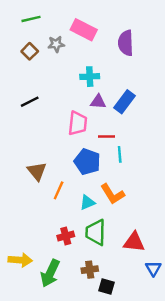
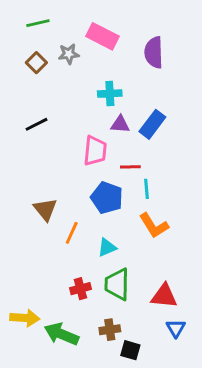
orange L-shape: (112, 194) -> (154, 226), moved
blue triangle: (153, 268) -> (176, 328), moved
green arrow: (50, 273) -> (61, 334), turned 88

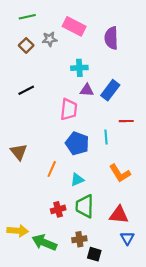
red line: (130, 167) -> (126, 121), moved
brown triangle: (45, 209) -> (19, 152), moved
orange L-shape: (154, 226) -> (120, 173), moved

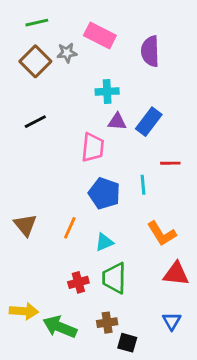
brown square: (26, 45) -> (35, 61), size x1.5
brown triangle: (19, 152) -> (25, 225), moved
red triangle: (119, 215) -> (176, 274), moved

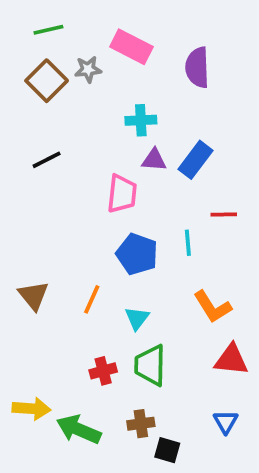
cyan triangle: (104, 242) -> (137, 318), turned -30

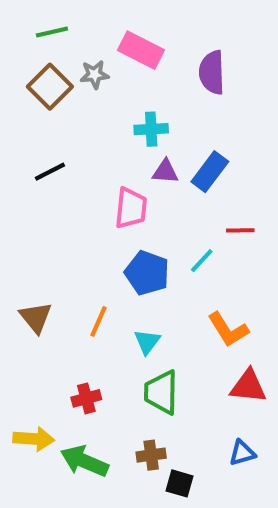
cyan line: (188, 243) -> (202, 261), turned 48
red cross: (103, 371) -> (86, 398), moved
blue triangle: (226, 422) -> (242, 453), turned 44

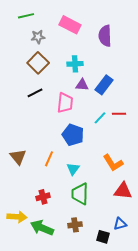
gray star: (94, 74) -> (38, 37), moved
brown square: (50, 87) -> (38, 63), moved
black line: (50, 172) -> (35, 93), moved
cyan line: (202, 261) -> (100, 118), moved
black square: (179, 483) -> (103, 237), moved

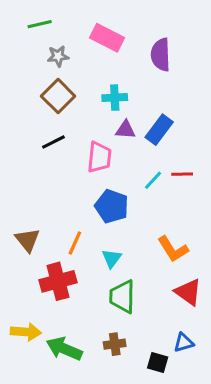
red triangle: (123, 191) -> (188, 292), turned 30
red cross: (43, 197) -> (58, 281), moved, size x1.6

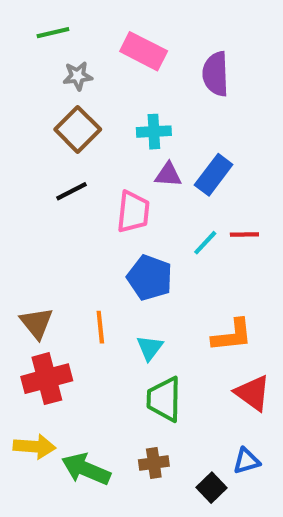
orange line: (75, 243) -> (100, 327), turned -30
orange L-shape: (173, 249) -> (232, 335), turned -64
red cross: (58, 281) -> (47, 379), moved
black square: (158, 362) -> (211, 488), turned 30

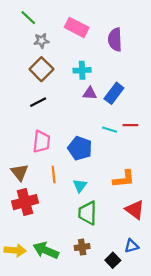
green line: (53, 33) -> (28, 18), turned 56
pink trapezoid: (133, 212) -> (41, 142), moved
cyan line: (205, 243) -> (110, 130), turned 64
yellow arrow: (34, 447) -> (15, 250), moved

